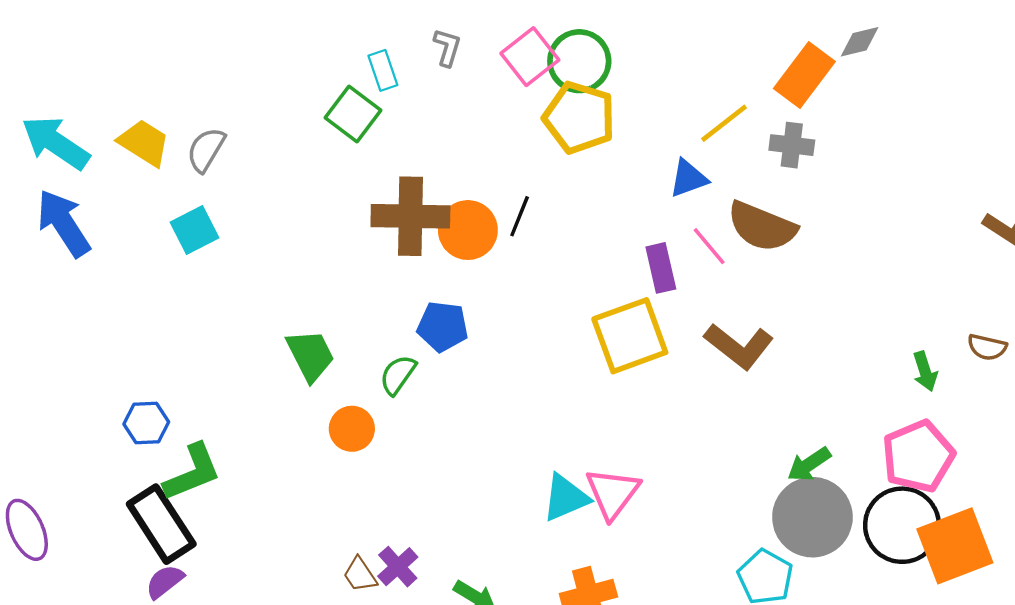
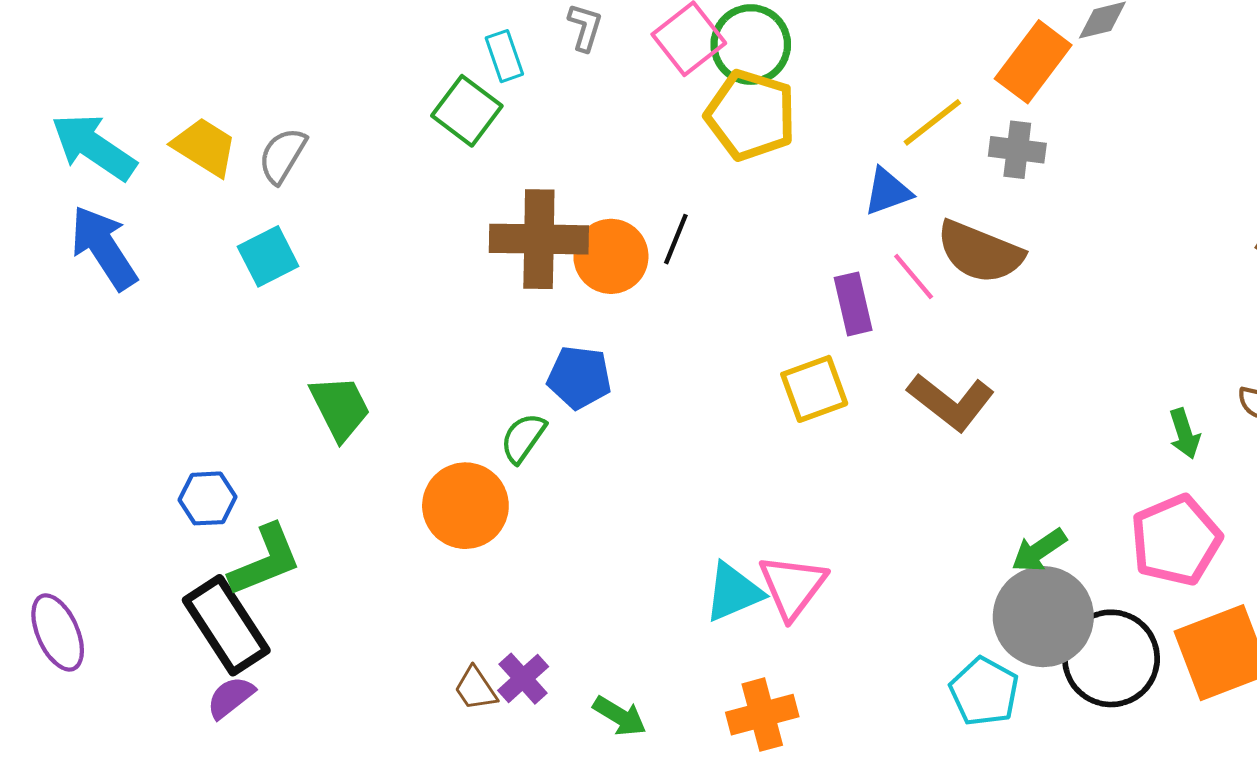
yellow square: (630, 336) -> (814, 389), size x0.7
green trapezoid: (311, 355) -> (340, 408), moved
orange circle: (352, 429) -> (465, 506), size x1.5
black circle: (902, 525) -> (1111, 658), moved

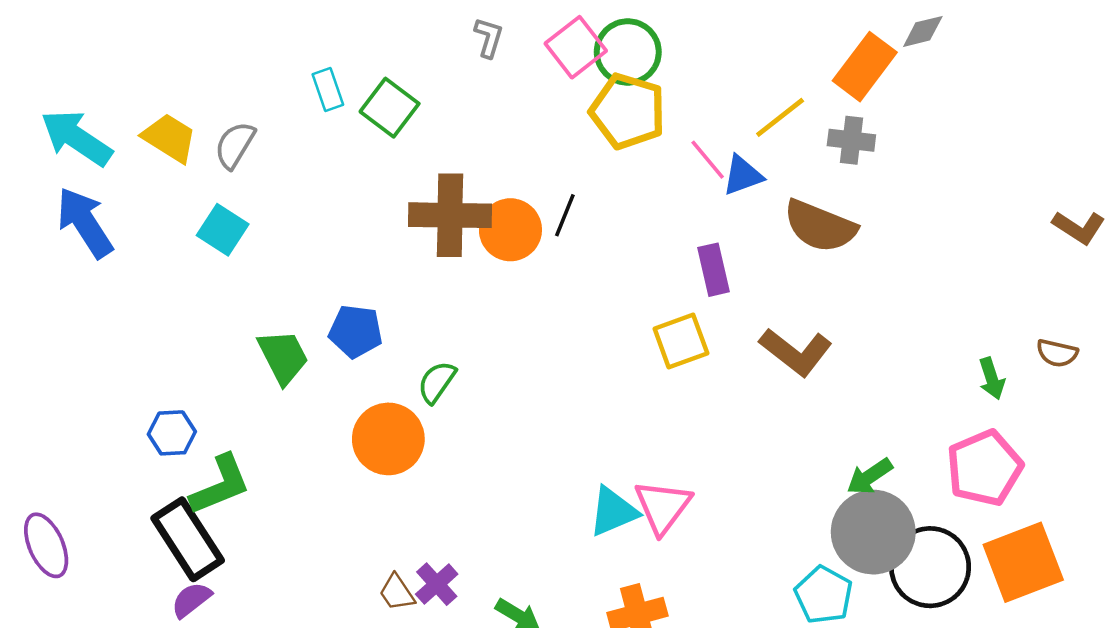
cyan rectangle: (504, 56) -> (328, 89), moved
cyan square: (268, 256) -> (223, 230), turned -30
pink line: (914, 277) -> (708, 160), moved
blue pentagon: (579, 377) -> (356, 331), moved

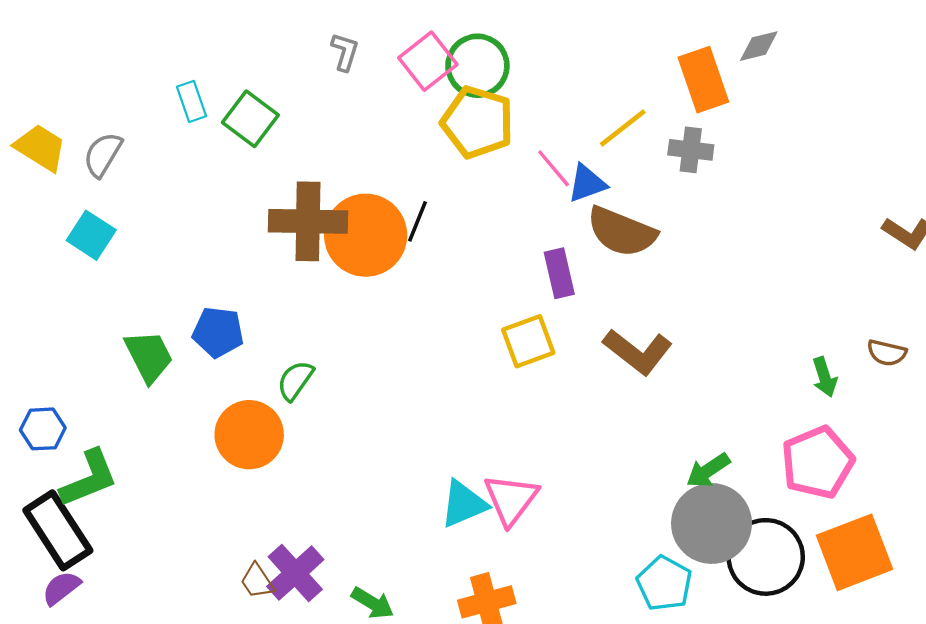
orange rectangle: (865, 67) -> (703, 80), turned -56
brown semicircle: (820, 226) -> (622, 232), moved
orange circle: (510, 230) -> (366, 235), size x1.4
purple cross: (437, 584) -> (295, 573), size x1.4

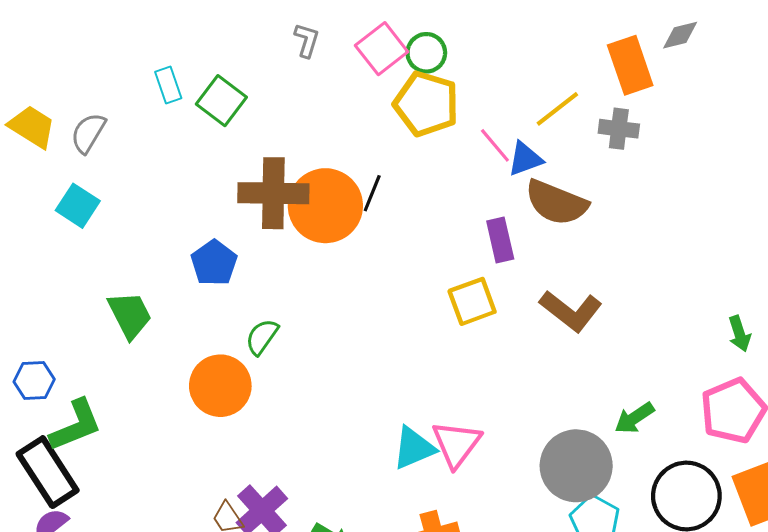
green circle: (477, 66) -> (426, 53), size x0.7
blue pentagon: (218, 332) -> (214, 263), moved, turned 30
gray circle: (712, 523) -> (576, 466), moved

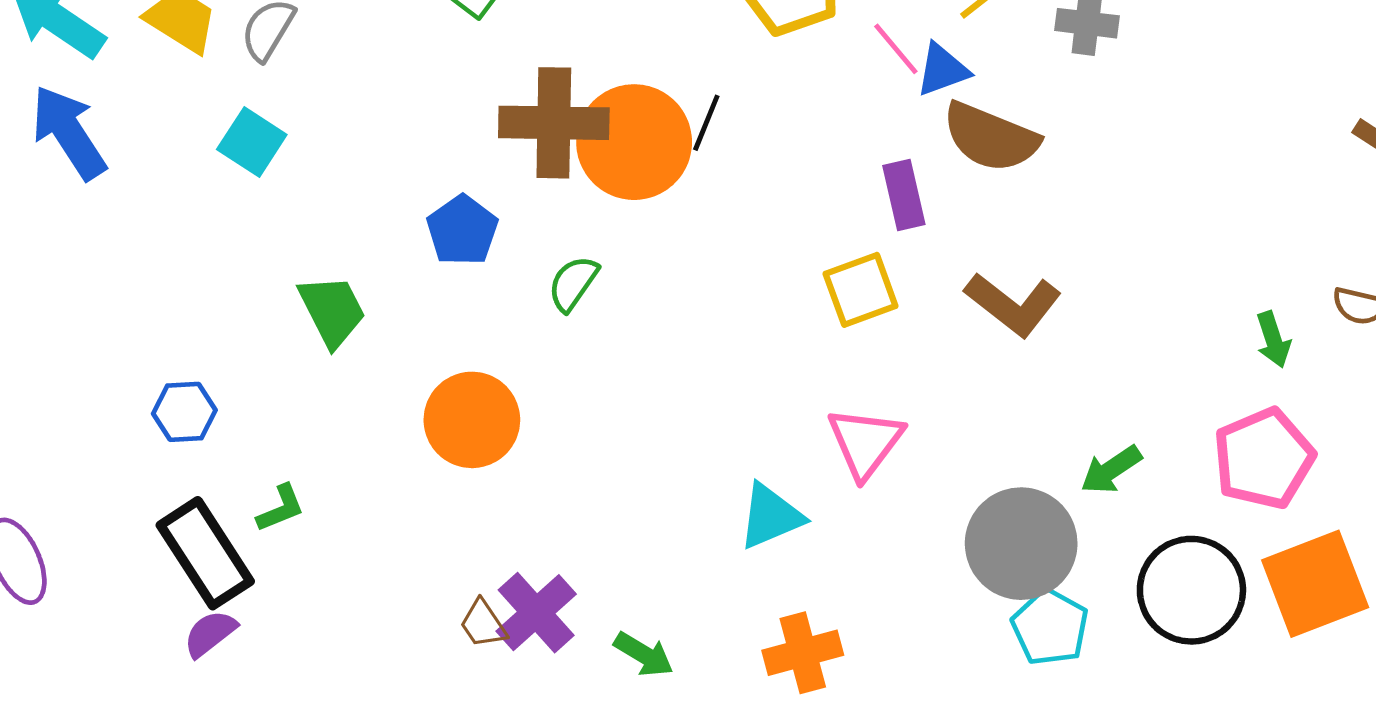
green semicircle: (262, 337) -> (573, 283), moved
green L-shape: (76, 425) -> (281, 508), moved, size x0.6
pink triangle: (456, 444) -> (865, 442), moved

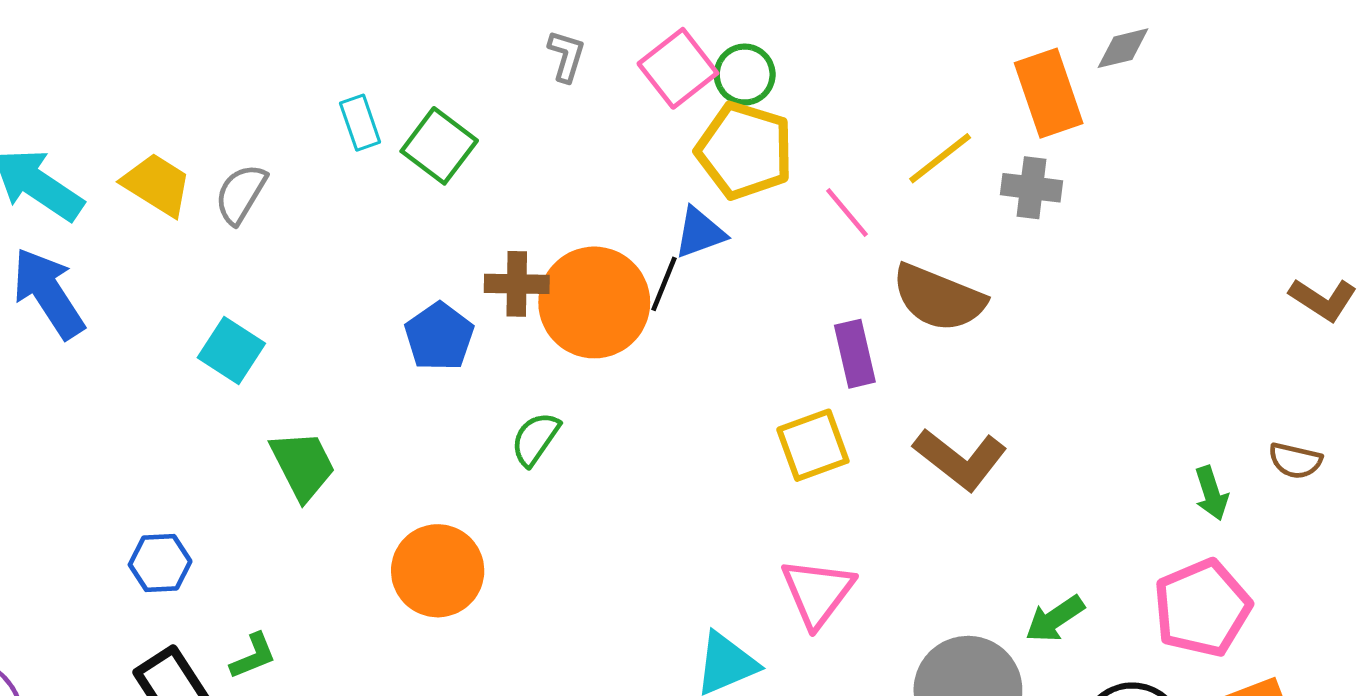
blue triangle: (942, 70) -> (700, 233), moved
brown cross: (554, 123) -> (517, 284), size x0.6
cyan square: (252, 142) -> (231, 351), moved
blue pentagon: (462, 230) -> (439, 337), moved

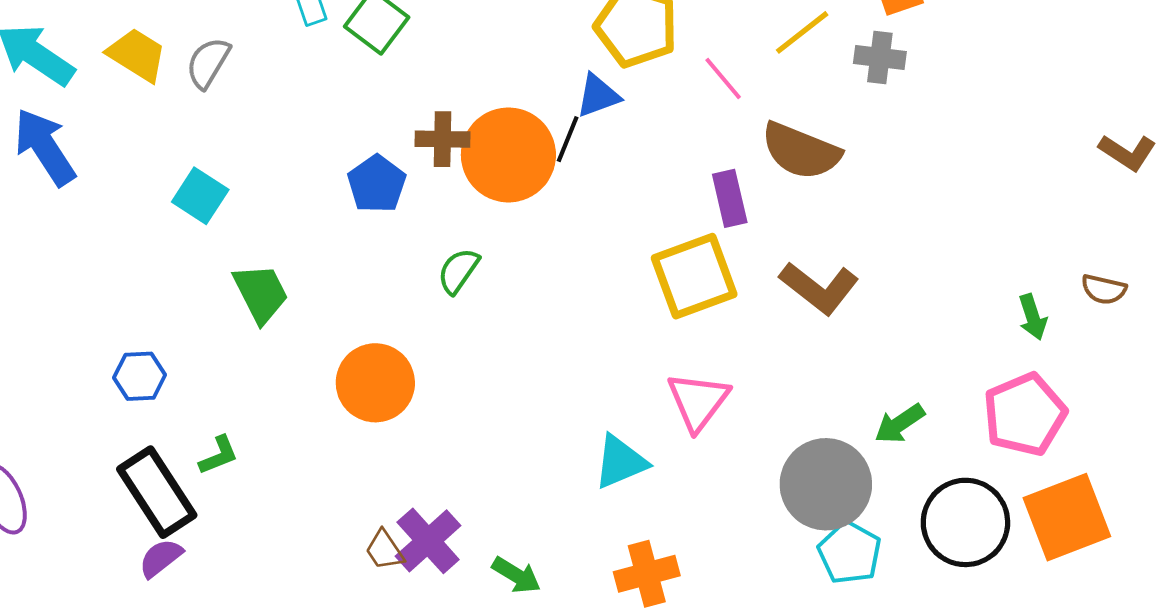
yellow square: (813, 445) -> (694, 276), size x1.4

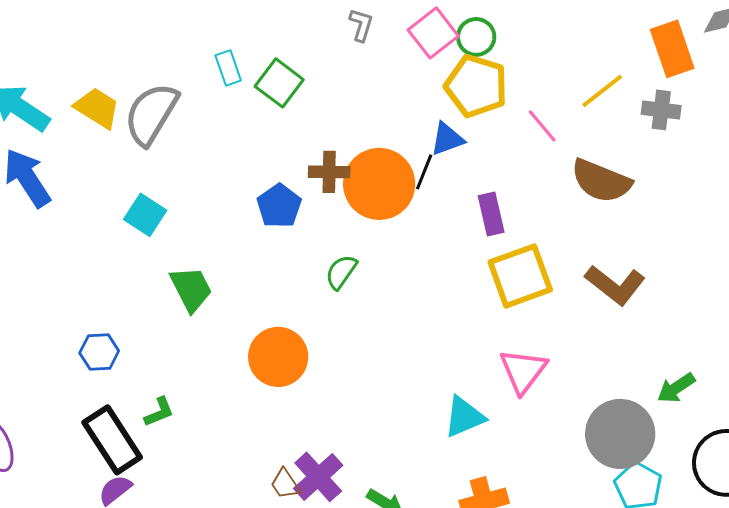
gray semicircle: (208, 63) -> (151, 114), size x1.6
purple rectangle: (730, 198) -> (491, 214), moved

